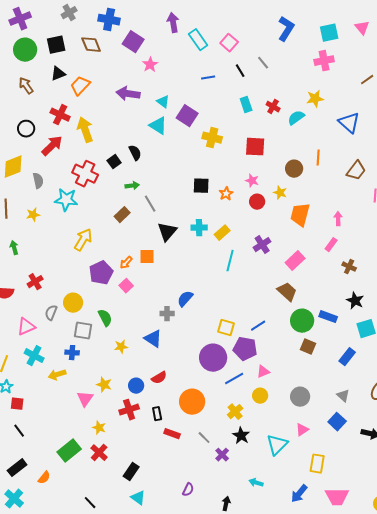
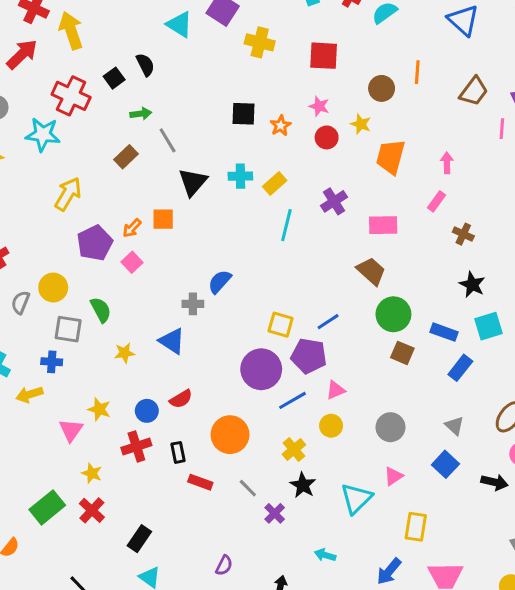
pink rectangle: (295, 261) -> (383, 225), turned 42
blue rectangle: (328, 317) -> (444, 332), moved

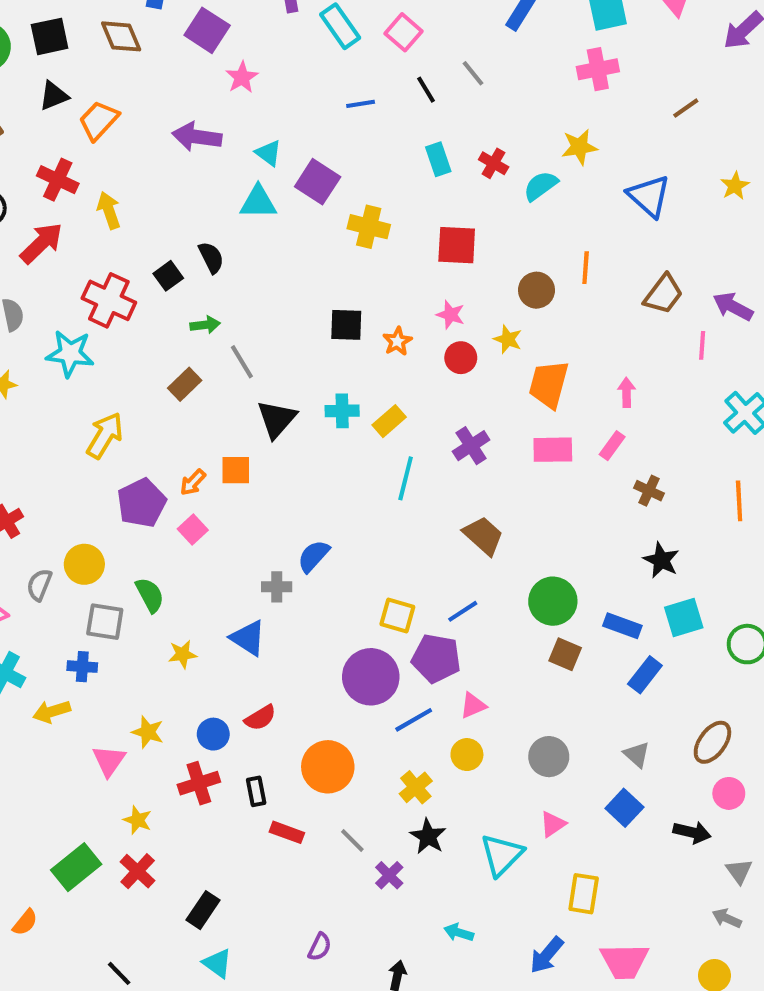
cyan triangle: (179, 25) -> (258, 202), turned -32
yellow arrow: (71, 30) -> (109, 210), size x0.7
pink rectangle: (383, 225) -> (553, 450), moved
brown trapezoid: (371, 271) -> (483, 536), moved

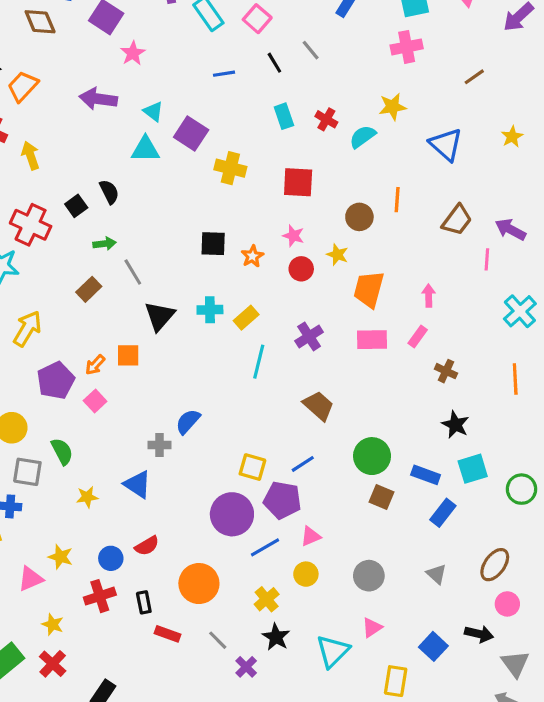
pink triangle: (109, 761) -> (31, 579), turned 32
blue square: (624, 808) -> (433, 646), moved
gray triangle: (739, 871) -> (515, 664), size x1.4

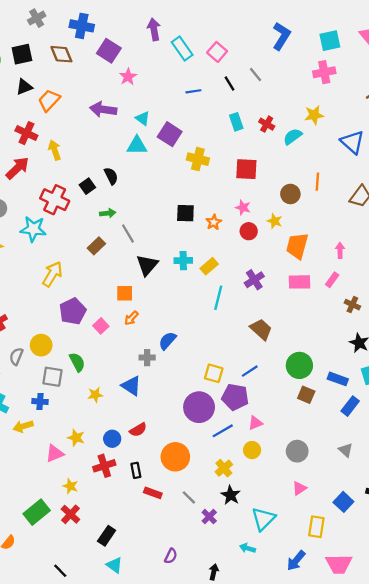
orange arrow: (95, 365) -> (131, 318), moved
cyan triangle: (333, 651) -> (263, 519), moved

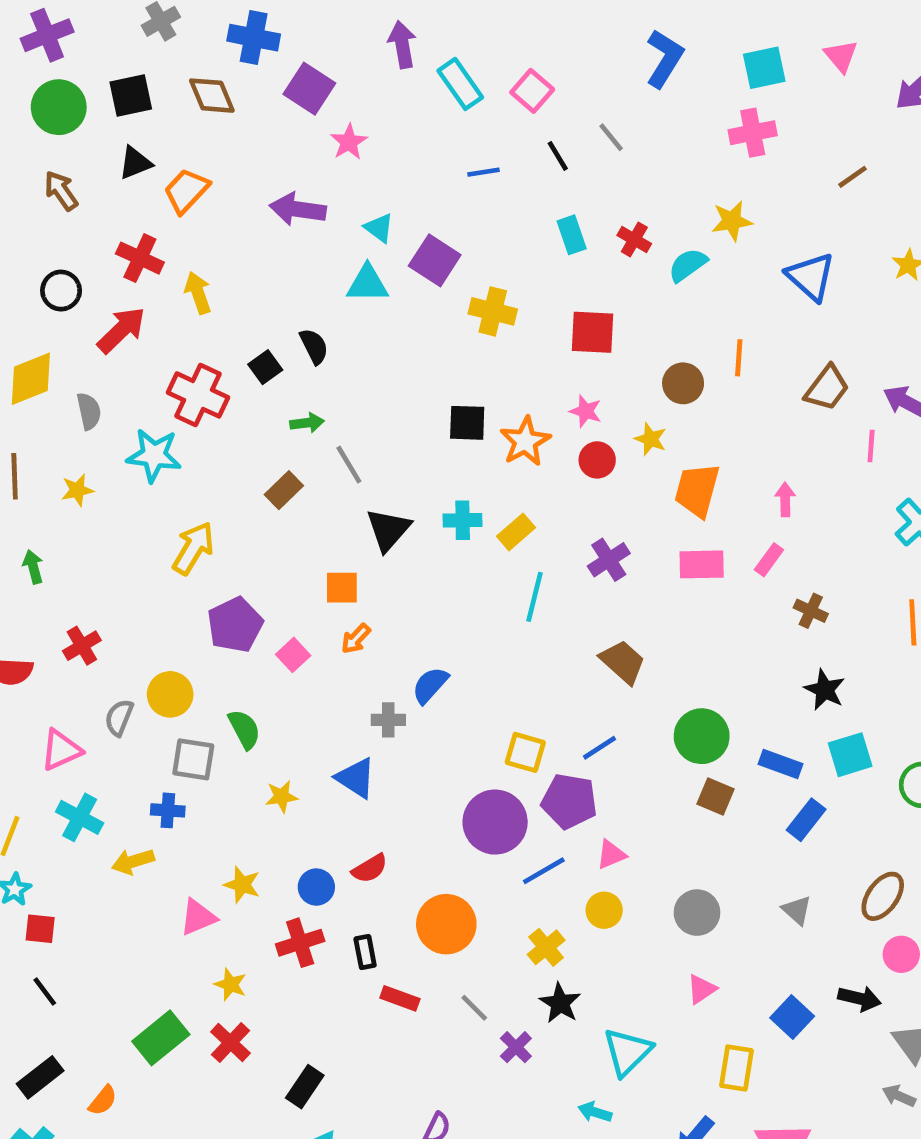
orange star: (214, 222) -> (525, 441), size x1.5

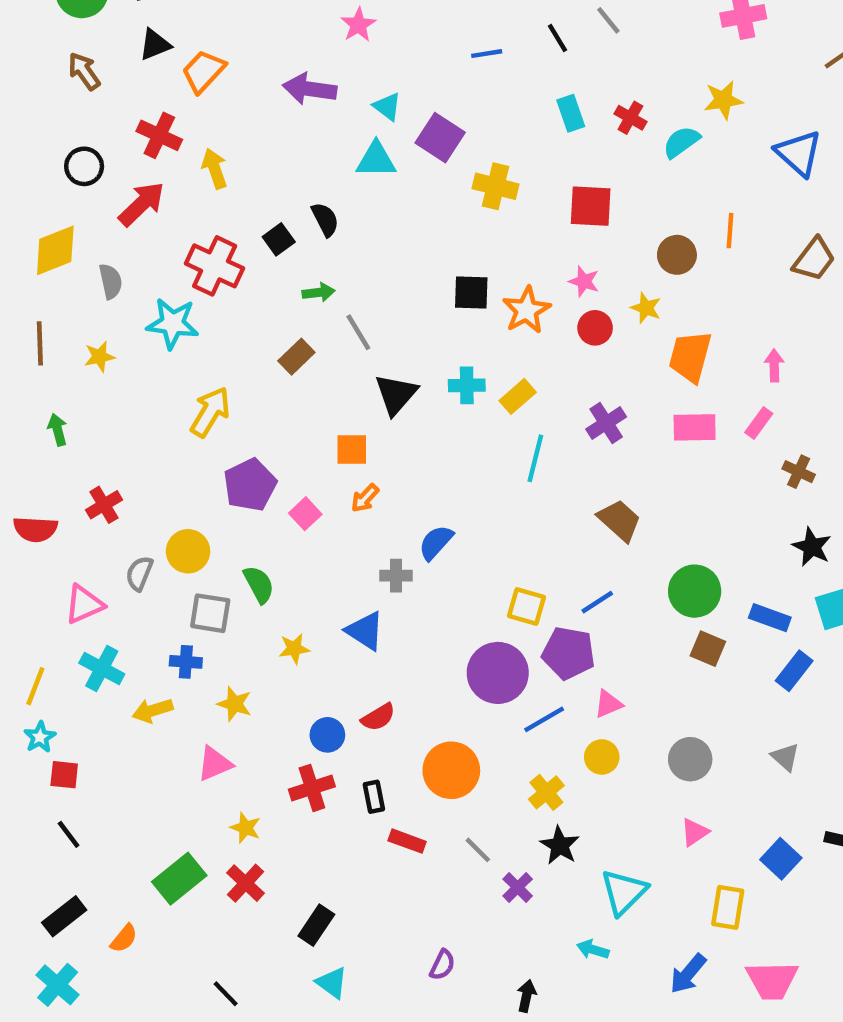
yellow star: (242, 885) -> (234, 704), moved

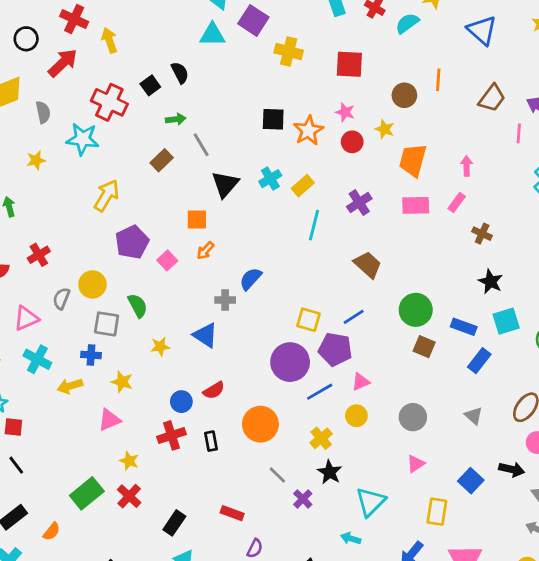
cyan cross: (467, 385) -> (270, 179), turned -30
red rectangle: (407, 841) -> (232, 513), moved

